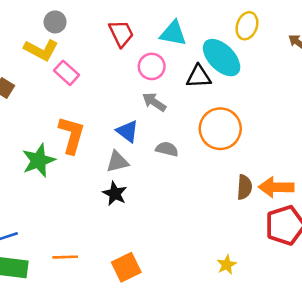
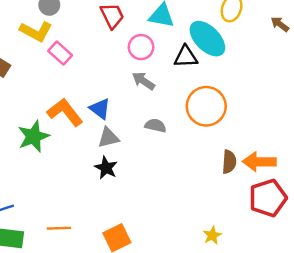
blue triangle: (127, 131) -> (100, 109), moved
orange L-shape: (72, 135) -> (65, 112), turned -54

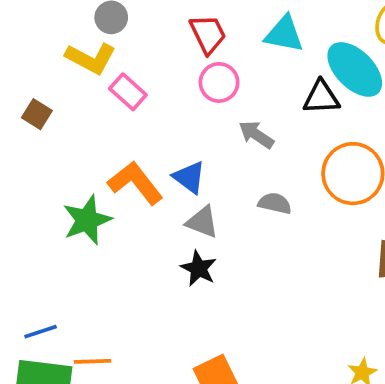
pink circle: (141, 47) -> (219, 82), moved
gray triangle: (108, 138) -> (202, 222), turned 35
orange line: (59, 228) -> (93, 361), moved

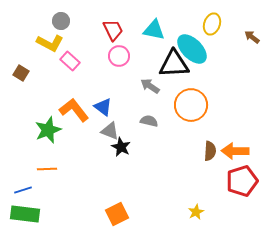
black triangle: (321, 97) -> (174, 64), size x1.5
gray arrow: (256, 135) -> (150, 86), moved
black star: (199, 268) -> (121, 147), moved
orange line: (93, 361) -> (47, 169), moved

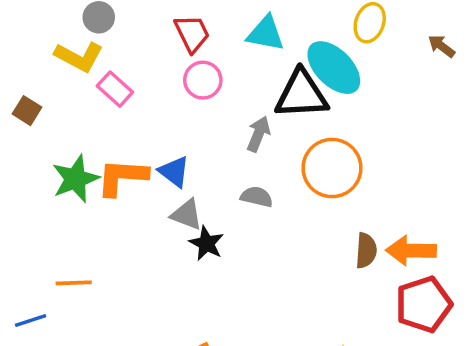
gray arrow: (150, 86) -> (258, 134), turned 78
orange L-shape: (74, 110) -> (122, 177), turned -48
green star: (48, 130) -> (75, 179), moved

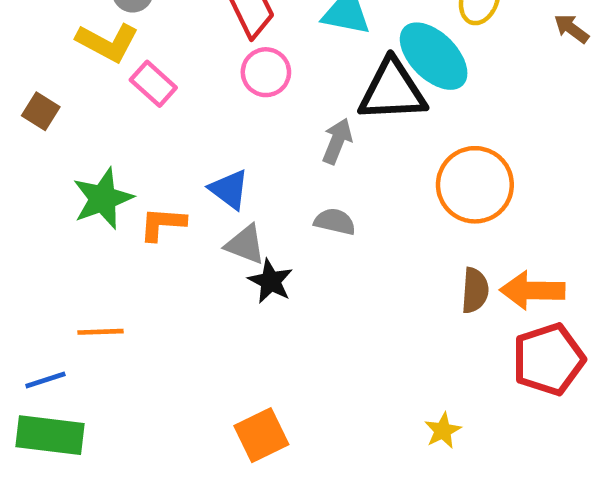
orange circle: (332, 168) -> (475, 185), moved
orange L-shape: (122, 177) -> (163, 224), moved, size x0.7

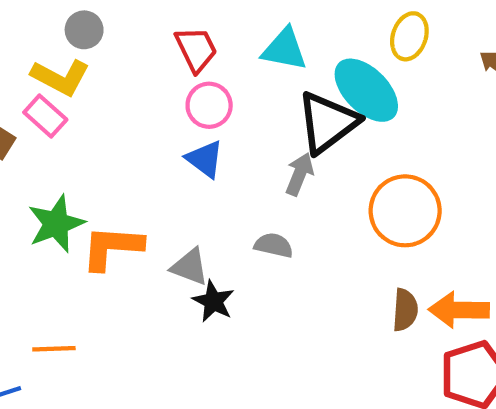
pink rectangle: (153, 84) -> (45, 116), moved
black triangle: (392, 91) -> (328, 122), turned -34
gray arrow: (337, 141) -> (300, 174), moved
blue triangle: (229, 189) -> (205, 159), moved
orange L-shape: (163, 224) -> (112, 247), size x1.4

